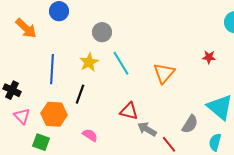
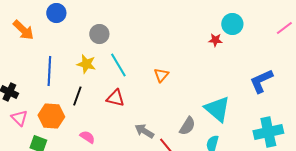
red star: (209, 57) -> (215, 40), moved
yellow star: (89, 62) -> (86, 64), turned -30
orange triangle: (164, 73) -> (161, 75), size x0.7
red triangle: (129, 111) -> (115, 98), moved

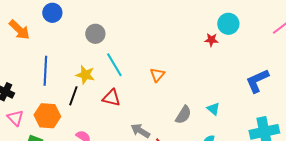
yellow star: (86, 64) -> (85, 75), moved
cyan triangle: (217, 109) -> (213, 109), size x0.5
gray semicircle: (187, 126) -> (183, 115), moved

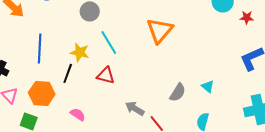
red star: (211, 40) -> (247, 17), moved
orange triangle: (157, 75) -> (160, 30), moved, size x1.8

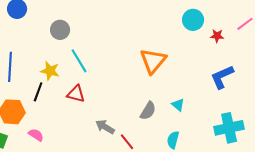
orange triangle: (160, 30) -> (153, 61), moved
pink semicircle: (78, 114) -> (36, 135), moved

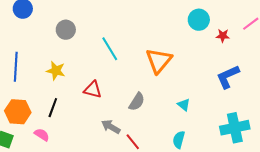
cyan line: (79, 61) -> (110, 49), moved
black line: (38, 92) -> (53, 108), moved
red triangle: (76, 94) -> (93, 90), moved
gray semicircle: (148, 111) -> (137, 102), moved

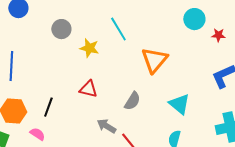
cyan line: (110, 49) -> (118, 29), moved
yellow star: (56, 71) -> (89, 48), moved
cyan triangle: (184, 105) -> (179, 104), size x1.6

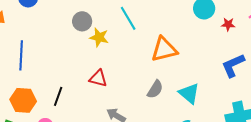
gray circle: (61, 29) -> (82, 21), moved
orange triangle: (154, 60) -> (164, 49), turned 36
gray semicircle: (132, 101) -> (155, 89), moved

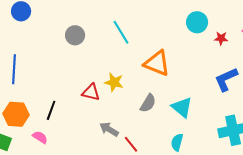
yellow star: (99, 37) -> (114, 82), moved
orange triangle: (164, 49) -> (157, 63), turned 36

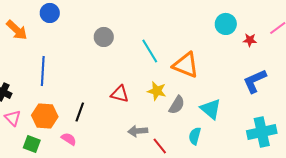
cyan line: (121, 32) -> (150, 51), moved
yellow star: (114, 82) -> (157, 91), moved
gray arrow: (109, 129) -> (138, 131), turned -36
cyan semicircle: (177, 142) -> (195, 136), moved

